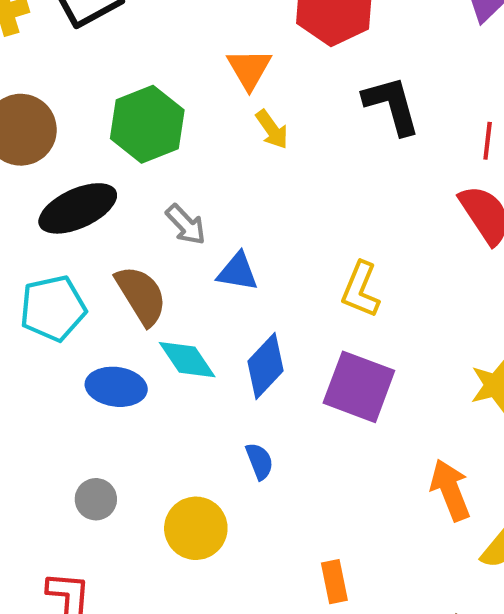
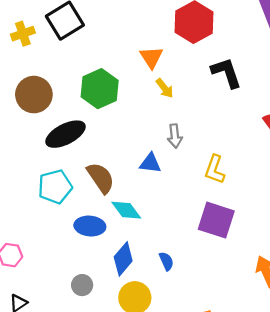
gray arrow: (186, 225) -> (175, 136), moved, turned 40
blue diamond: (265, 366) -> (123, 259), moved

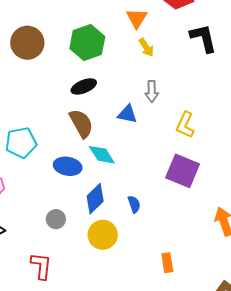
black ellipse: (65, 134) -> (84, 86), moved, size x0.7
cyan pentagon: (55, 187) -> (21, 143), moved

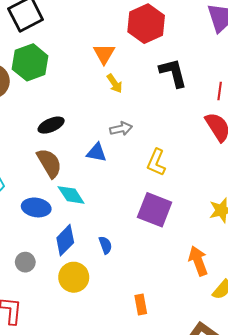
green hexagon: (87, 43) -> (30, 62), moved
gray arrow: (152, 91) -> (121, 129), turned -100

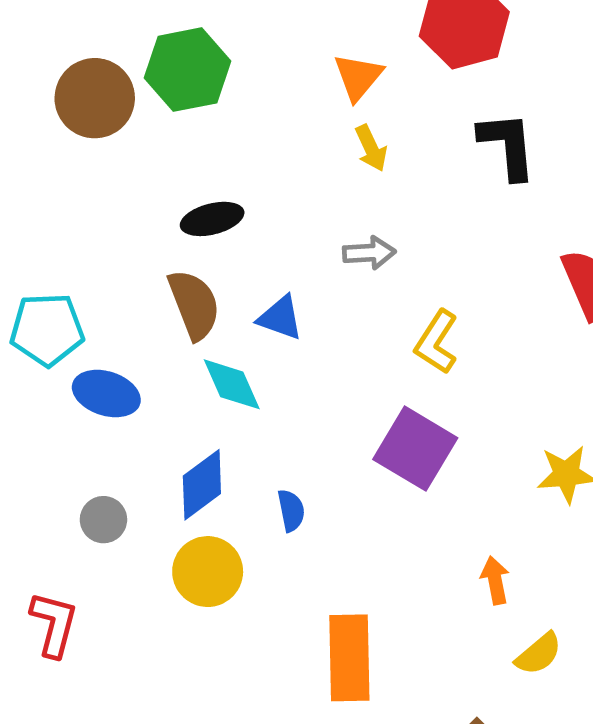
blue triangle: (97, 153) -> (280, 318), moved
blue ellipse: (36, 207) -> (106, 394), moved
orange arrow: (198, 261) -> (495, 580), size x0.7
orange rectangle: (141, 304) -> (349, 658), size x1.8

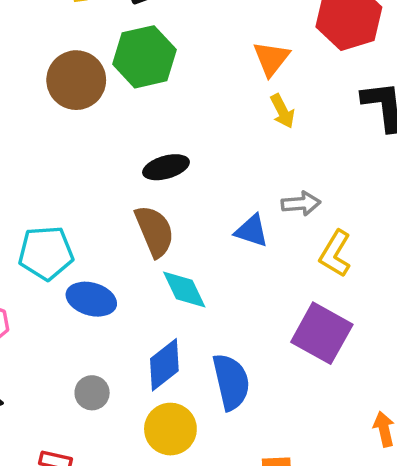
gray arrow: (369, 253) -> (301, 203), moved
blue triangle: (280, 318) -> (252, 231), moved
blue semicircle: (291, 510) -> (231, 382), size x1.8

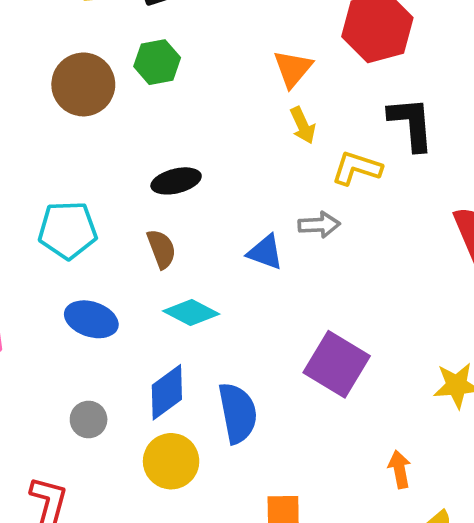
green hexagon: (144, 57) -> (157, 62), size x0.7
brown semicircle: (155, 231) -> (161, 249), size x0.7
cyan pentagon: (46, 253) -> (68, 230), moved
yellow L-shape: (335, 254) -> (357, 168), moved, turned 75
cyan diamond: (184, 290) -> (191, 313), turned -39

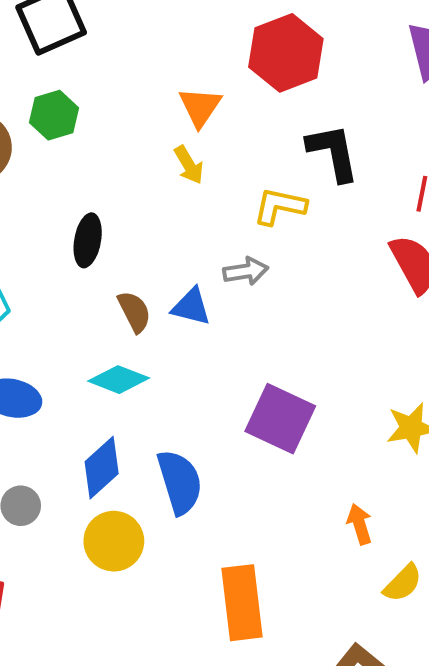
yellow arrow: (303, 125) -> (189, 165), moved
black ellipse: (176, 181) -> (88, 240), turned -60
brown semicircle: (161, 249) -> (134, 312), moved

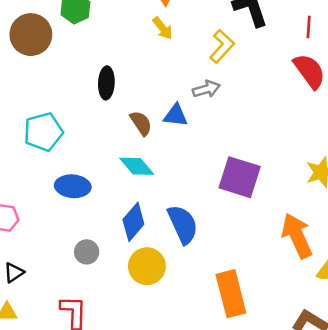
yellow L-shape: (280, 206) -> (222, 46), turned 128
cyan diamond: (119, 380) -> (137, 166), turned 36
orange arrow: (359, 524) -> (297, 236), size x1.8

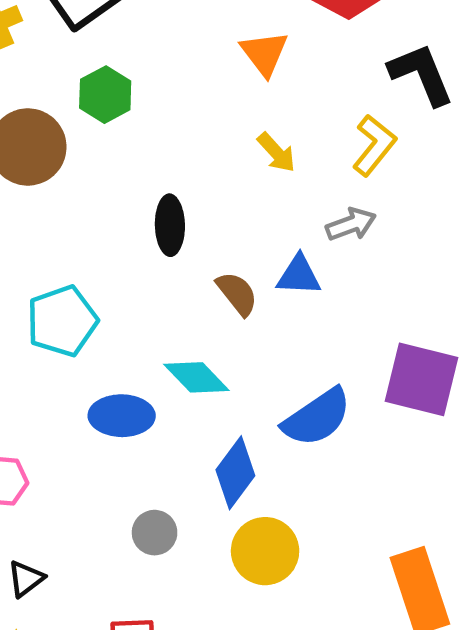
yellow arrow: (163, 28) -> (276, 152), moved
cyan diamond: (137, 166) -> (196, 377), moved
blue semicircle: (183, 224) -> (317, 417), moved, turned 84

